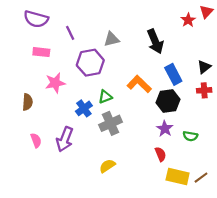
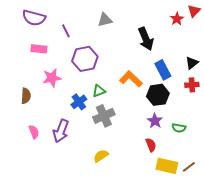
gray triangle: (112, 39) -> (105, 20), moved

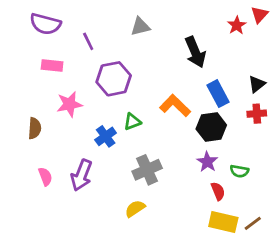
gray cross: (104, 116) -> (147, 170), moved
red semicircle: (151, 145) -> (218, 191), moved

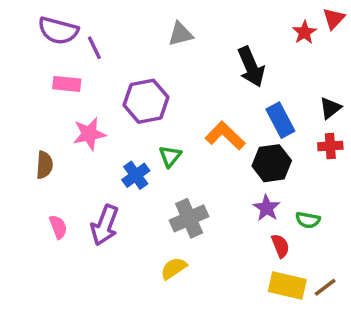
purple line: (88, 41) -> (94, 48), moved
green triangle: (132, 122) -> (170, 156), turned -30

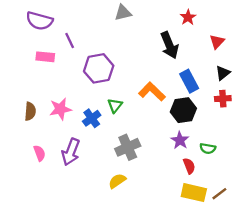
red triangle: (334, 19) -> (217, 42), moved
red star: (304, 32) -> (188, 17), moved
gray triangle: (180, 34) -> (123, 13), moved
purple line: (94, 48) -> (70, 41), moved
pink star: (89, 134) -> (60, 109), moved

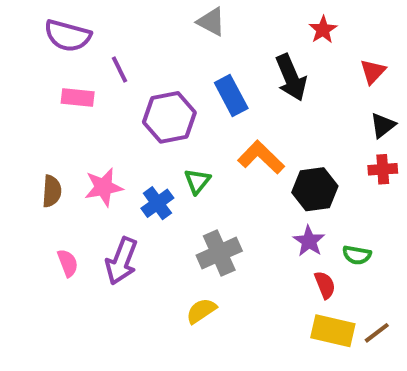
gray triangle: (123, 13) -> (211, 22), turned 42
blue rectangle: (189, 81) -> (231, 95), moved

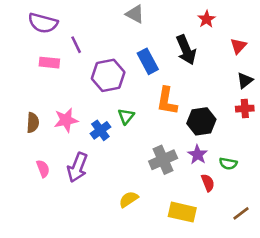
orange L-shape: (261, 157) -> (167, 101), turned -124
gray cross: (219, 253) -> (163, 160), moved
yellow rectangle: (333, 331) -> (182, 212), moved

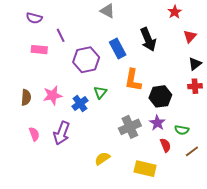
red star: (207, 19) -> (175, 12), moved
purple semicircle: (43, 23) -> (34, 18), size x0.7
brown line: (241, 213) -> (192, 151), moved

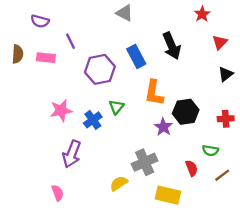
red cross: (195, 86) -> (226, 119), moved
brown semicircle: (26, 97) -> (18, 54), moved
purple star: (157, 123) -> (163, 127), moved
gray cross: (130, 127) -> (145, 162), moved
pink semicircle: (34, 134) -> (58, 193), moved

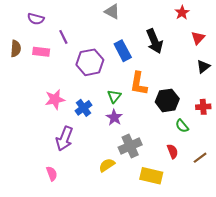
green triangle: (116, 107) -> (114, 96), moved
purple star: (163, 127) -> (114, 117), moved
green semicircle: (210, 150) -> (182, 126), moved, turned 40

